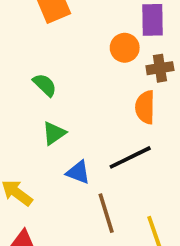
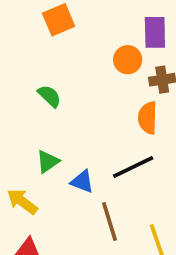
green triangle: (54, 133) -> (48, 162), moved

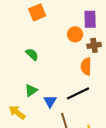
blue triangle: (82, 182) -> (50, 101), turned 40

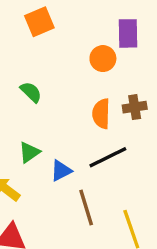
brown cross: (94, 45) -> (135, 107), moved
orange semicircle: (86, 66) -> (101, 114), moved
blue triangle: (50, 101) -> (61, 171), turned 32

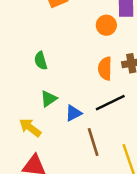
green semicircle: (31, 92) -> (41, 61), moved, turned -150

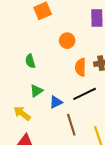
orange circle: (106, 25) -> (67, 41), moved

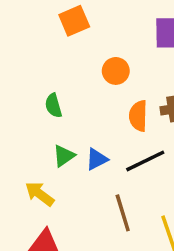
blue triangle: (56, 102) -> (97, 159), moved

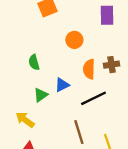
blue triangle: (97, 159) -> (62, 85), moved

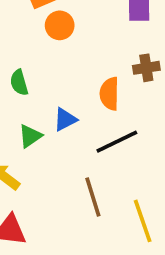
orange circle: (74, 40) -> (60, 25), moved
brown cross: (111, 65) -> (146, 68), moved

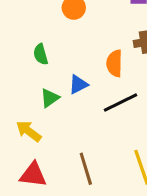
brown line: (93, 197) -> (86, 169), moved

